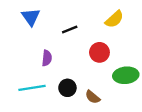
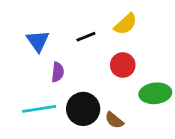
blue triangle: (31, 17) -> (38, 41), moved
yellow semicircle: (114, 19) -> (126, 24), moved
black circle: (67, 88) -> (83, 109), size x1.5

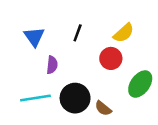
yellow semicircle: (126, 24) -> (124, 33), moved
black line: (86, 37) -> (78, 33), turned -48
green ellipse: (155, 93) -> (140, 84), turned -48

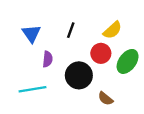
green ellipse: (140, 84) -> (128, 61), moved
black circle: (75, 98) -> (79, 75), moved
brown semicircle: (103, 108) -> (106, 99), moved

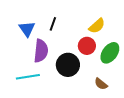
black line: (71, 30) -> (53, 24), moved
purple semicircle: (48, 59) -> (41, 51), size x1.6
brown semicircle: (106, 99) -> (101, 84), moved

